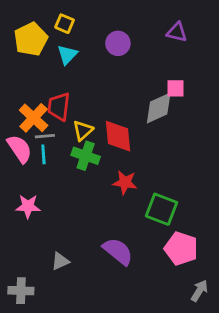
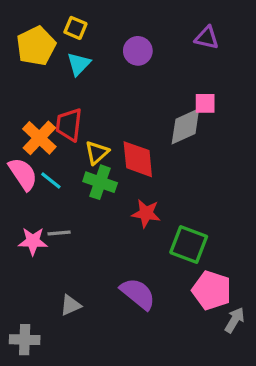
gray line: (45, 136) -> (59, 233), moved
cyan line: (43, 154) -> (51, 181), turned -48
gray arrow: (199, 291) -> (235, 320), moved

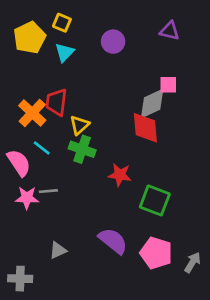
red diamond: (138, 159) -> (145, 128), moved
pink semicircle: (23, 174) -> (19, 163), moved
pink pentagon: (212, 290) -> (156, 253), moved

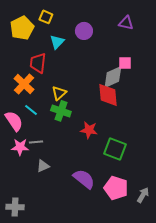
cyan triangle: (65, 52) -> (57, 42), moved
red trapezoid: (57, 102) -> (38, 63), moved
gray triangle: (58, 250) -> (43, 166), moved

